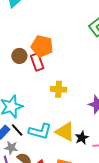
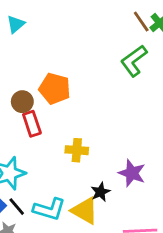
red rectangle: (37, 62) -> (32, 124), moved
black star: (82, 138) -> (100, 192), moved

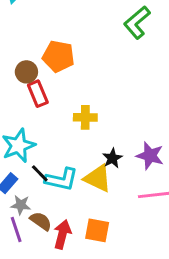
purple star: (132, 173) -> (150, 156), moved
black line: (17, 207) -> (40, 173), moved

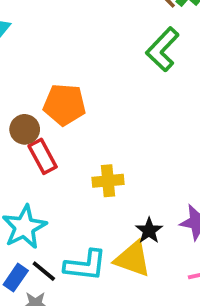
black line: (40, 173) -> (44, 271), moved

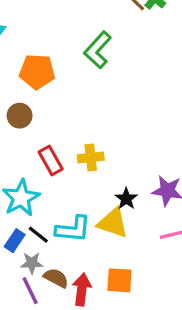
green L-shape: (163, 49) -> (98, 50), moved
orange pentagon: (64, 105) -> (37, 72), moved
red rectangle: (43, 156) -> (51, 161), moved

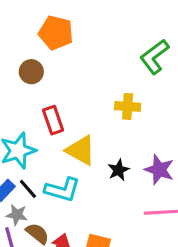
green L-shape: (98, 50) -> (154, 57), moved
yellow cross: (91, 157) -> (128, 106), moved
yellow triangle: (113, 223) -> (81, 150), moved

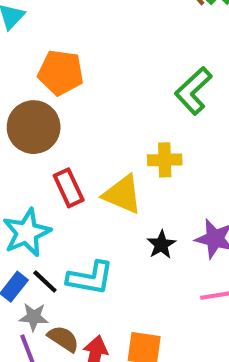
brown circle: (31, 72) -> (34, 127), size x1.6
yellow triangle: (81, 150) -> (122, 194), moved

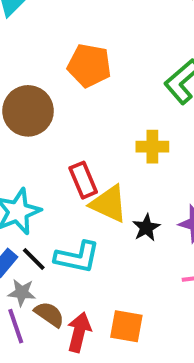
orange pentagon: (61, 72) -> (89, 66), moved
red rectangle: (69, 188) -> (83, 180), moved
yellow triangle: (122, 194) -> (109, 204), moved

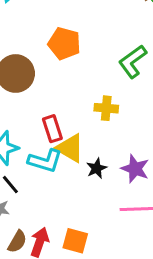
cyan L-shape: (77, 257) -> (45, 161), moved
brown semicircle: (49, 314) -> (17, 242), moved, turned 80

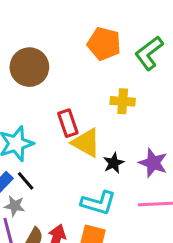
orange pentagon: (64, 44) -> (104, 44), moved
cyan L-shape: (45, 161) -> (98, 203), moved

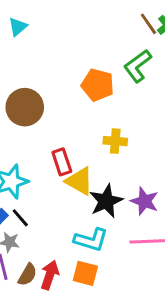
green L-shape: (149, 53) -> (138, 66), moved
black star: (114, 163) -> (106, 201), size x1.6

